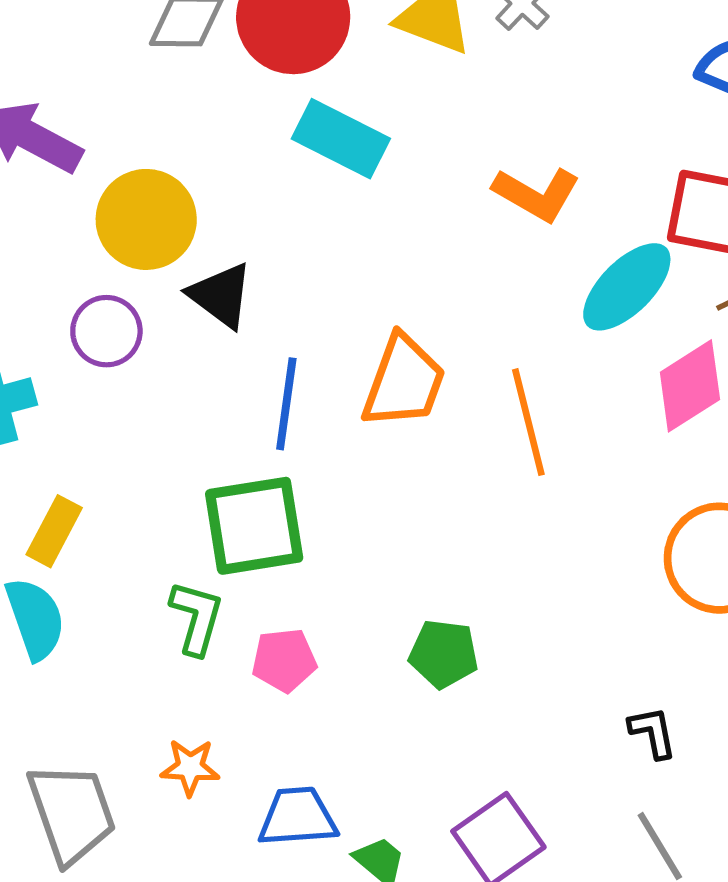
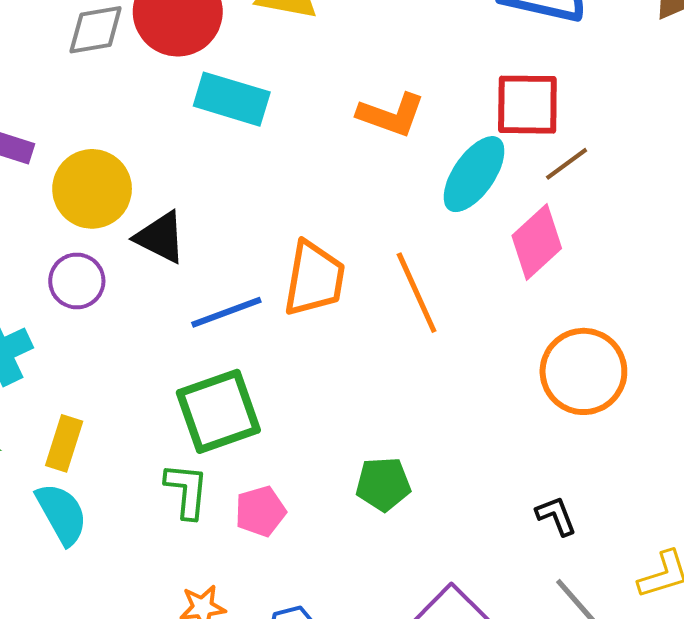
blue line: (286, 404) -> (226, 312), turned 72

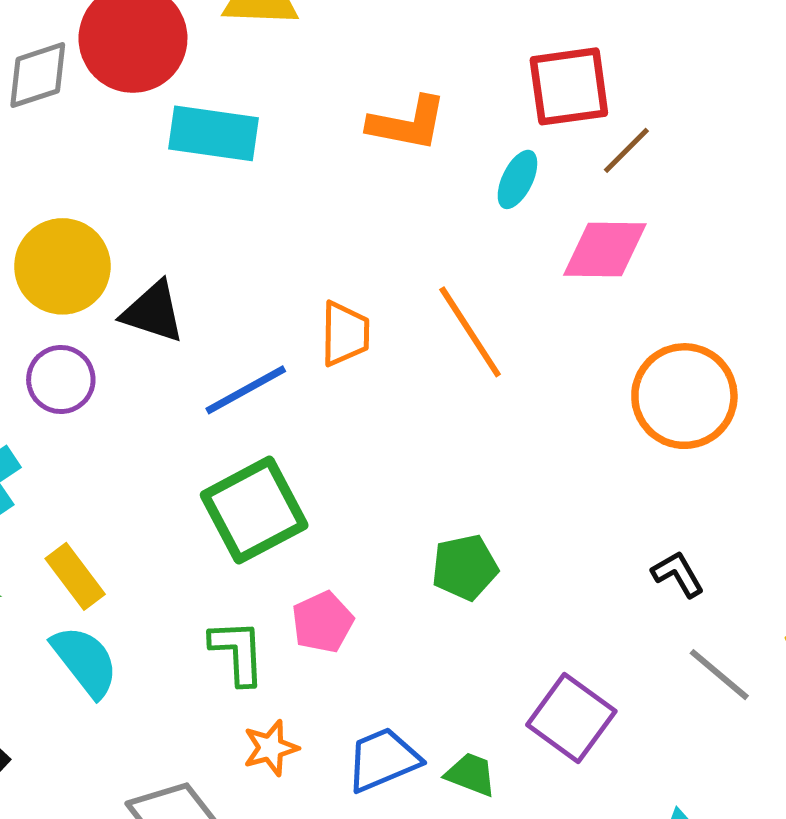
cyan ellipse: (474, 174) -> (517, 179), size x0.6
pink diamond: (537, 242) -> (605, 249), turned 52
orange trapezoid: (314, 279) -> (345, 334), size x0.7
yellow rectangle: (64, 443) -> (75, 576), turned -46
green L-shape: (187, 491) -> (238, 652), moved

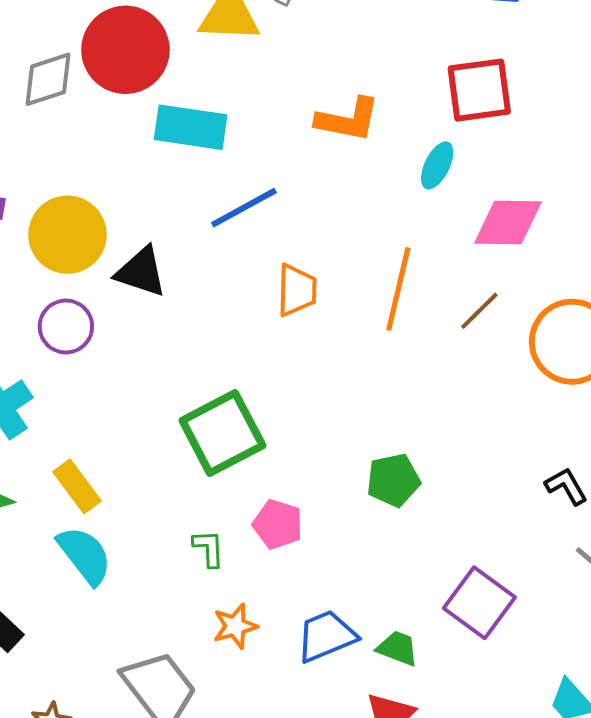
brown line: (626, 150) -> (479, 311), moved
orange line: (470, 332) -> (398, 289), turned 46
blue line: (246, 390) -> (244, 208), moved
pink pentagon: (323, 622) -> (278, 524), turned -30
green L-shape: (238, 652) -> (209, 548), size x0.7

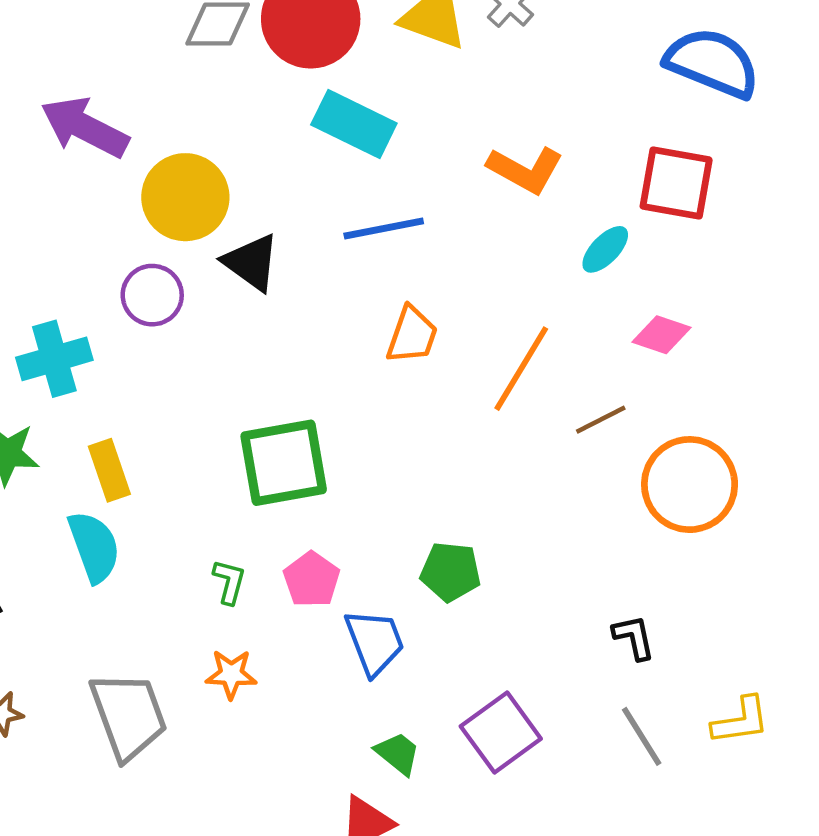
pink diamond: (508, 222) -> (662, 335), size x0.7
blue trapezoid: (326, 636) -> (375, 642), moved, turned 74

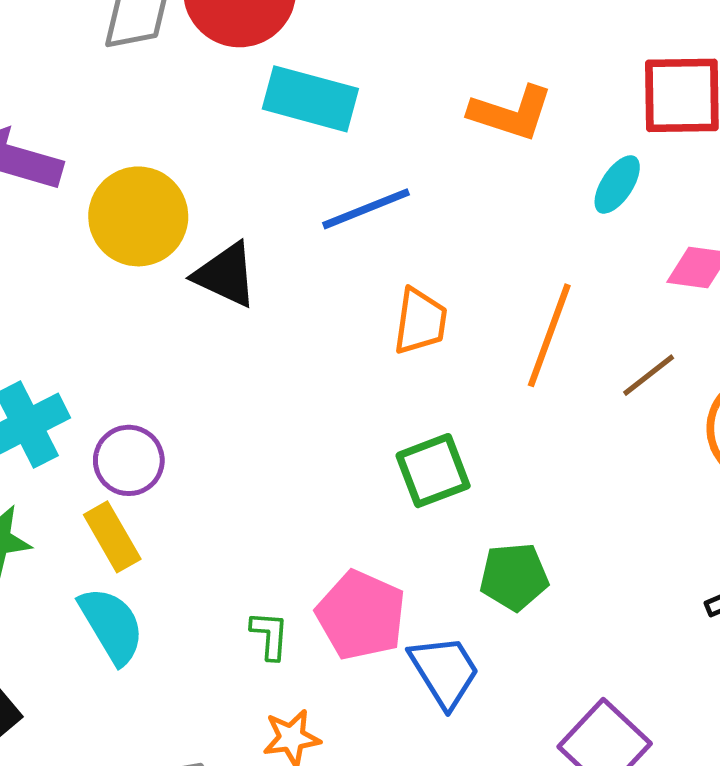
purple circle: (152, 295) -> (129, 460), moved
green square: (284, 463) -> (433, 471), moved, size x0.7
pink pentagon: (312, 580) -> (361, 615), size x1.4

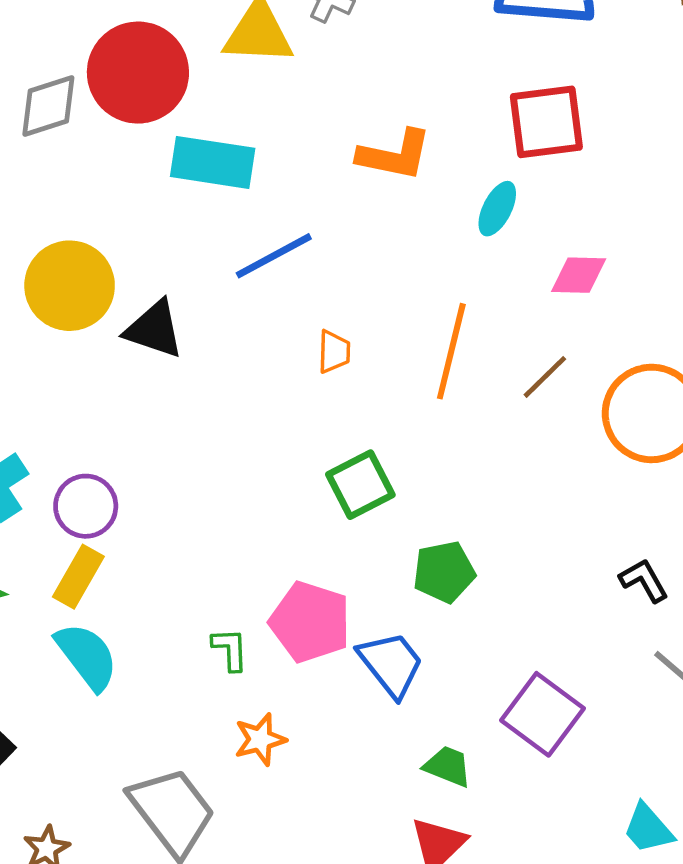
orange trapezoid: (420, 321) -> (334, 352), size x0.7
yellow rectangle: (112, 537) -> (78, 577), turned 66

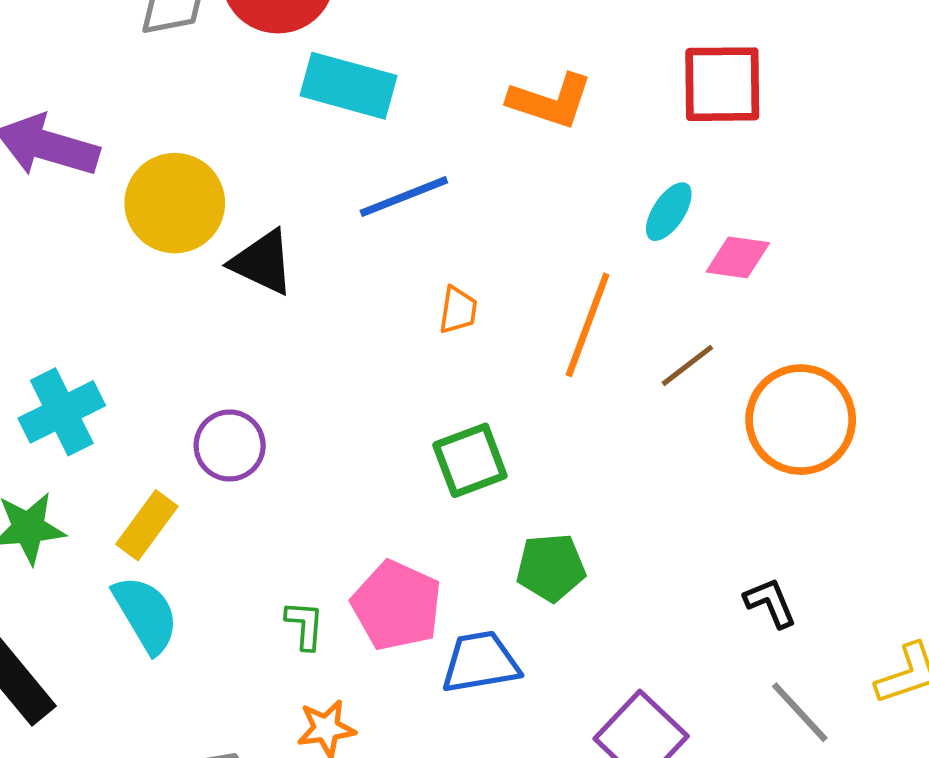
cyan ellipse: (497, 209) -> (669, 212), moved
purple circle: (86, 506) -> (230, 445), moved
blue trapezoid: (391, 664) -> (480, 662), turned -68

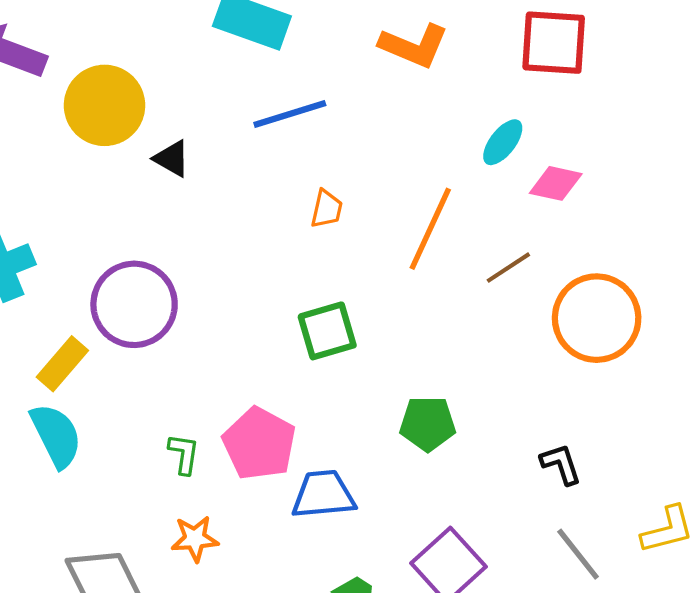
black triangle: (263, 262) -> (172, 158), size x0.7
purple circle: (230, 445) -> (134, 304), size x1.5
green pentagon: (551, 568) -> (428, 424), moved

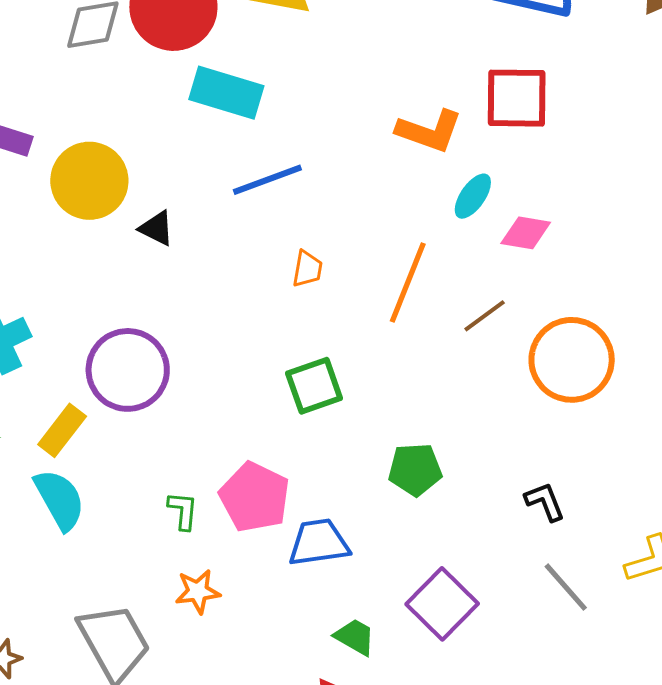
orange L-shape: (414, 46) -> (429, 131), moved

